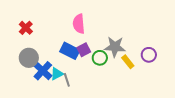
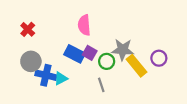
purple square: (84, 50) -> (90, 53), turned -32
yellow rectangle: (128, 62) -> (136, 66), size x1.5
blue cross: (43, 71) -> (46, 75), turned -30
gray line: (67, 80) -> (101, 85), moved

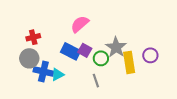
pink semicircle: (84, 25) -> (80, 24), turned 54
red cross: (28, 29) -> (33, 37), moved, turned 32
gray star: (123, 50) -> (116, 47), turned 30
yellow rectangle: (136, 66) -> (129, 62), turned 30

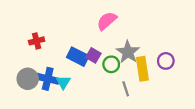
pink semicircle: (80, 24) -> (107, 21), moved
gray circle: (29, 58) -> (28, 79), moved
cyan triangle: (58, 75) -> (63, 82), turned -32
gray line: (96, 81) -> (126, 89), moved

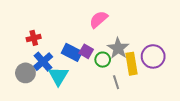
purple circle: (166, 61) -> (153, 56), size x1.5
blue cross: (48, 79) -> (43, 62), moved, turned 36
cyan triangle: (63, 82) -> (58, 76), size x1.5

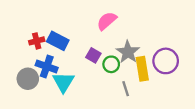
blue rectangle: (72, 52) -> (58, 41), moved
blue cross: (43, 62) -> (47, 67), turned -30

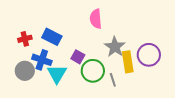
pink semicircle: (107, 21) -> (96, 19), turned -54
red cross: (37, 41) -> (25, 39), moved
purple square: (93, 55) -> (78, 57), moved
green circle: (111, 64) -> (93, 71), moved, size x1.5

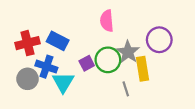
red cross: (25, 39) -> (27, 43), size x1.5
purple circle: (149, 55) -> (159, 40), moved
purple square: (78, 57) -> (87, 63), turned 32
green circle: (93, 71) -> (108, 60), moved

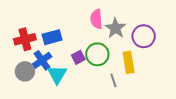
blue rectangle: (58, 41) -> (52, 37), turned -42
gray star: (128, 52) -> (115, 28), moved
blue cross: (46, 67) -> (42, 60), turned 36

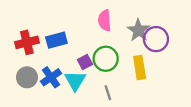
gray star: (115, 28) -> (138, 30), moved
blue cross: (42, 60) -> (51, 77), moved
cyan triangle: (57, 74) -> (75, 81), moved
gray line: (113, 80) -> (108, 93), moved

